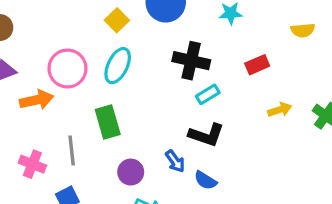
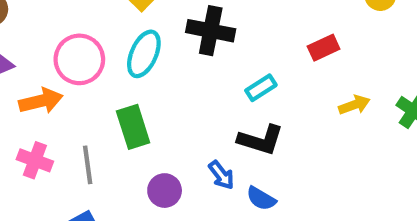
black cross: (191, 61) -> (211, 31), moved
pink cross: (32, 164) -> (35, 160), moved

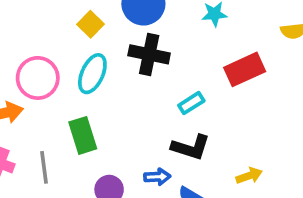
red rectangle: (324, 48) -> (245, 69), size x1.5
yellow arrow: (354, 105) -> (249, 176), moved
blue arrow: (221, 175) -> (157, 177), turned -55

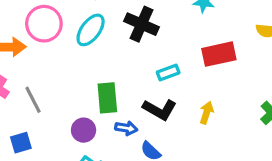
green rectangle: (83, 135) -> (107, 98), moved
gray line: (44, 167) -> (33, 100), turned -32
yellow arrow: (249, 176) -> (207, 113), moved, turned -65

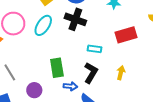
cyan rectangle: (168, 73) -> (95, 49), turned 32
black L-shape: (160, 109) -> (91, 73), turned -85
purple circle: (84, 130) -> (34, 90), moved

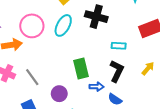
yellow arrow: (121, 73) -> (148, 68), turned 32

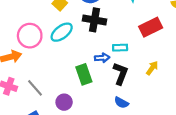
cyan ellipse: (63, 25) -> (62, 32), turned 30
blue arrow: (97, 87) -> (102, 58), moved

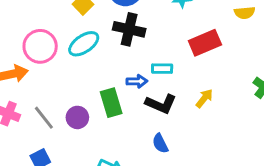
black L-shape: (121, 74) -> (161, 104), turned 90
purple circle: (64, 102) -> (77, 117), moved
blue semicircle: (121, 103) -> (160, 143), turned 32

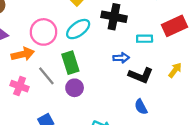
cyan rectangle: (162, 69) -> (145, 39), moved
green rectangle: (111, 103) -> (70, 63), moved
gray line: (44, 118) -> (46, 76), moved

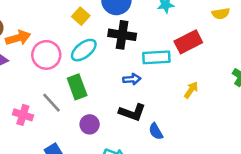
cyan rectangle: (145, 39) -> (156, 57), size x1.5
orange arrow: (23, 54) -> (18, 38), moved
black L-shape: (141, 75) -> (132, 112), moved
purple circle: (75, 88) -> (90, 124), moved

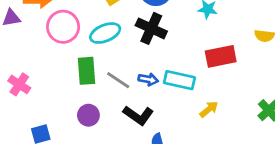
cyan rectangle: (156, 57) -> (179, 80), moved
gray line: (52, 103) -> (118, 80), moved, turned -30

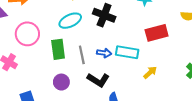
pink circle: (63, 27) -> (27, 34), moved
gray line: (118, 80) -> (82, 55), turned 48

